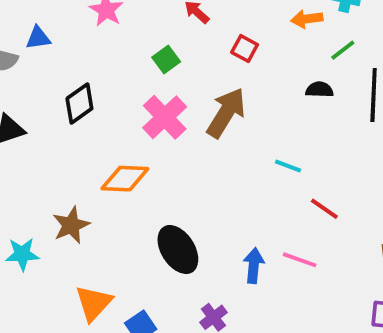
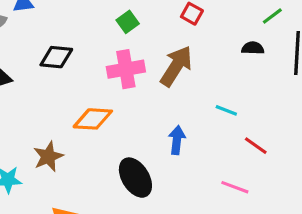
black diamond: (79, 104) -> (56, 57), turned 40
pink cross: (165, 117) -> (126, 69), turned 33
blue arrow: (254, 266) -> (177, 140), moved

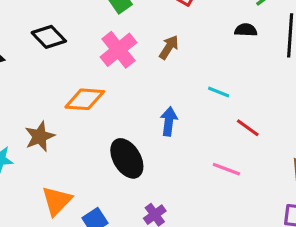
black diamond: (56, 57) -> (49, 37), turned 40
brown arrow: (176, 66) -> (169, 47), size x0.6
pink cross: (126, 69) -> (118, 50), turned -30

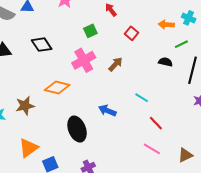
blue arrow: (169, 121) -> (107, 111), turned -84
pink line: (226, 169) -> (152, 149), moved

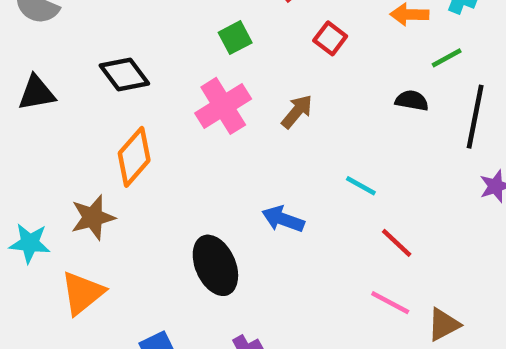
orange diamond: (57, 87) -> (134, 157), moved, turned -60
orange triangle: (29, 148) -> (82, 293), moved
brown triangle: (185, 155) -> (444, 325), moved

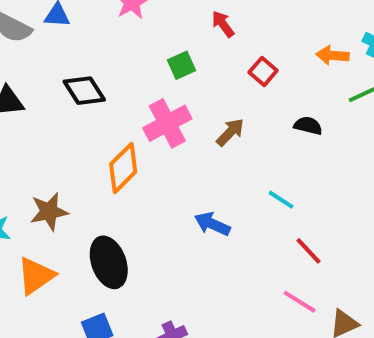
black semicircle: (412, 101) -> (308, 126), moved
orange diamond: (134, 157) -> (123, 168), moved
black ellipse: (215, 265) -> (109, 262), moved

